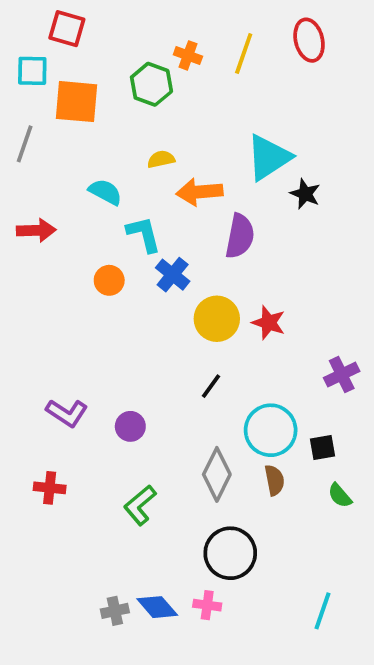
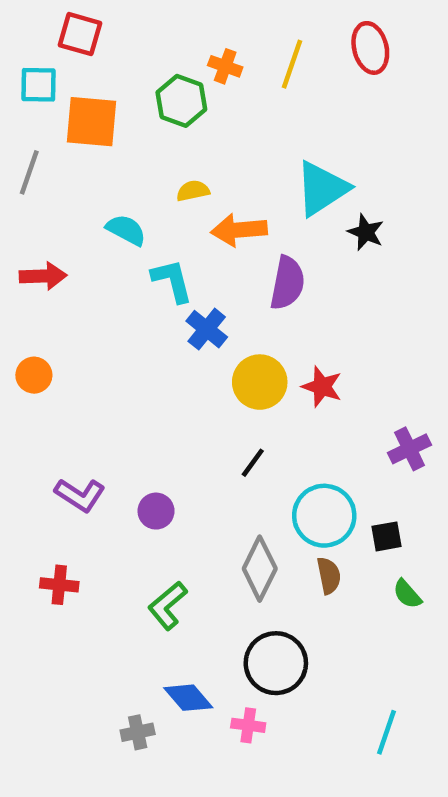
orange circle: (109, 280) -> (34, 375), moved
blue diamond: (157, 607) -> (188, 698), moved

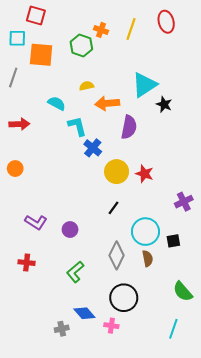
green semicircle: (407, 594) -> (183, 292), moved, size x1.5

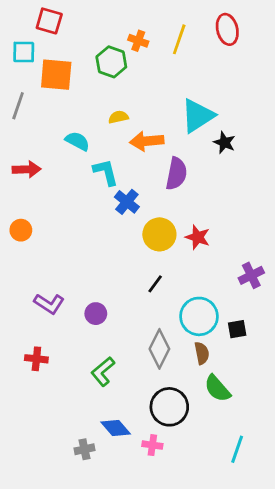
green semicircle: (183, 292) -> (217, 388), moved

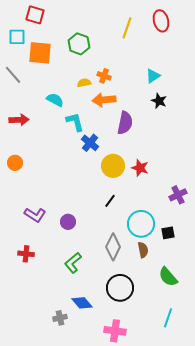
orange cross: (138, 41) -> (104, 76), moved
gray line: (18, 106) -> (13, 75), turned -60
cyan triangle: (198, 116) -> (153, 76), moved, size x0.6
green semicircle: (217, 388) -> (168, 277), moved
pink cross: (152, 445) -> (115, 331), moved, size x1.5

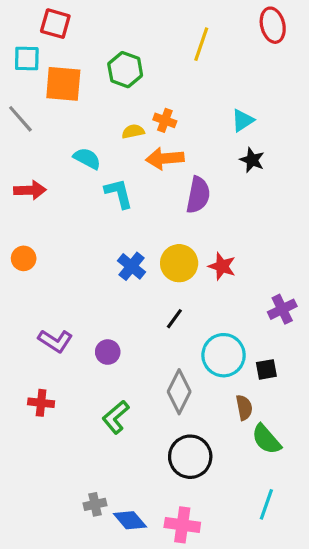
red ellipse: (161, 21) -> (273, 25), moved
blue cross: (90, 143) -> (131, 266), moved
brown semicircle: (143, 250) -> (244, 408), moved
blue diamond: (82, 303) -> (130, 520), moved

